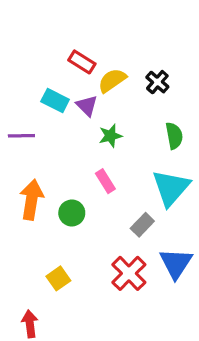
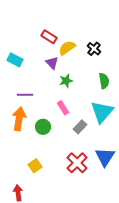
cyan rectangle: (55, 101) -> (15, 60), moved
purple line: (21, 136) -> (25, 95), moved
gray rectangle: (142, 225) -> (80, 127), moved

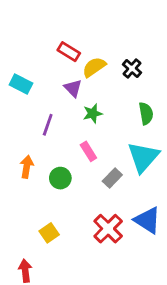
purple line: (25, 95) -> (48, 125), moved, turned -70
orange arrow: (19, 119) -> (27, 167), size x0.7
blue triangle: (105, 157) -> (147, 220), turned -30

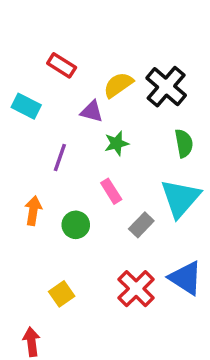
red rectangle: (69, 52) -> (62, 65), moved
black cross: (132, 68) -> (166, 87), size x1.6
purple triangle: (73, 88) -> (92, 111), turned -30

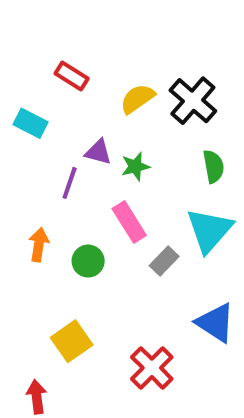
purple triangle: (92, 111) -> (98, 152), moved
pink rectangle: (111, 191) -> (129, 222), size x1.4
red cross: (136, 289) -> (152, 368), moved
yellow square: (62, 294) -> (72, 341), size x1.4

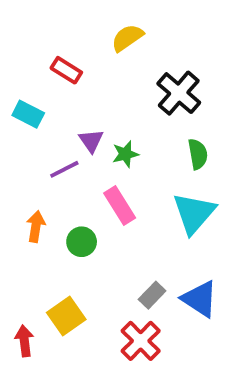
yellow semicircle: (137, 99) -> (127, 38), moved
purple triangle: (98, 152) -> (91, 141), turned 40
purple line: (70, 183) -> (64, 169), turned 44
gray rectangle: (164, 261) -> (152, 295), moved
red arrow: (37, 397) -> (24, 341), moved

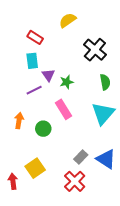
cyan rectangle: (28, 114) -> (32, 61), moved, turned 56

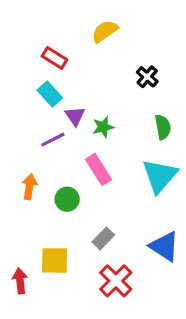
black cross: (95, 50) -> (147, 77), size x0.6
cyan rectangle: (32, 61) -> (50, 94), turned -35
gray rectangle: (81, 157) -> (103, 238), moved
yellow square: (35, 168) -> (55, 260), turned 36

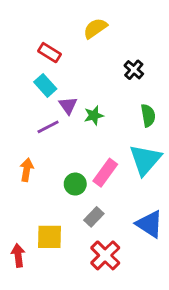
pink rectangle: (98, 169) -> (105, 173), moved, turned 68
green circle: (67, 199) -> (75, 184), moved

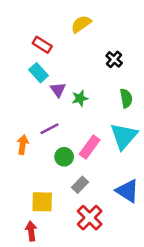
purple line: (48, 127) -> (49, 129), moved
red arrow: (18, 255) -> (31, 231), moved

